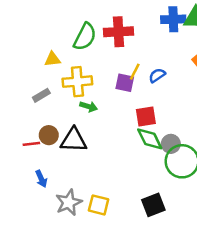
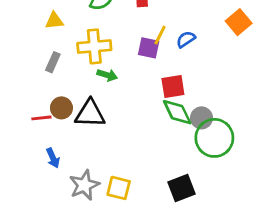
yellow triangle: (52, 59) -> (54, 21), moved
gray rectangle: (41, 95) -> (53, 62), turned -35

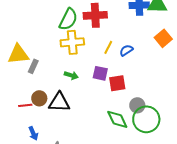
yellow triangle: (54, 21) -> (18, 54), moved, size x1.6
yellow cross: (94, 46) -> (72, 42), moved
purple square: (149, 48) -> (100, 73), moved
green diamond: (177, 112) -> (117, 119), moved

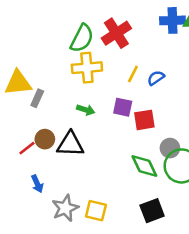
red cross: (95, 15) -> (116, 33), turned -30
red line: (25, 105) -> (27, 148), turned -32

